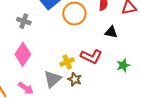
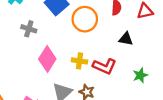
pink diamond: (23, 54) -> (47, 59), moved
yellow cross: (67, 62) -> (80, 61), moved, turned 32

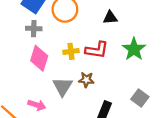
gray cross: (29, 29) -> (34, 29), moved
green star: (140, 75) -> (134, 49), size x1.5

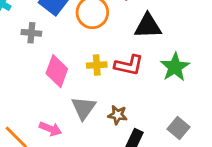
black triangle: (110, 18) -> (148, 26), size x1.5
gray cross: (34, 29) -> (31, 33), moved
brown star: (86, 80) -> (118, 115), moved

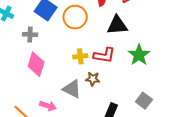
pink diamond: (57, 71) -> (36, 64), moved
gray triangle: (84, 108) -> (72, 89), turned -36
brown star: (118, 115) -> (93, 79), moved

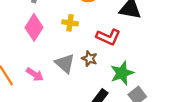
green star: (139, 55) -> (122, 73), moved
yellow cross: (80, 56) -> (70, 23), moved

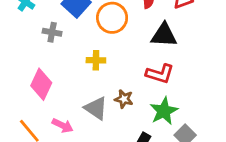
pink diamond: (34, 27) -> (41, 84), moved
red L-shape: (108, 37) -> (160, 74), moved

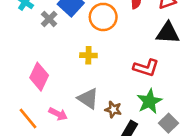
gray cross: (52, 32) -> (49, 19), moved, turned 35
black triangle: (164, 35) -> (168, 33), moved
brown star: (124, 99) -> (113, 109), moved

